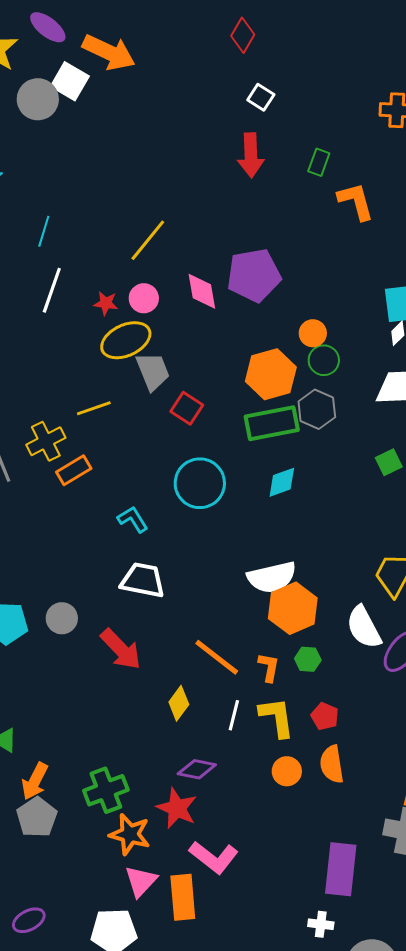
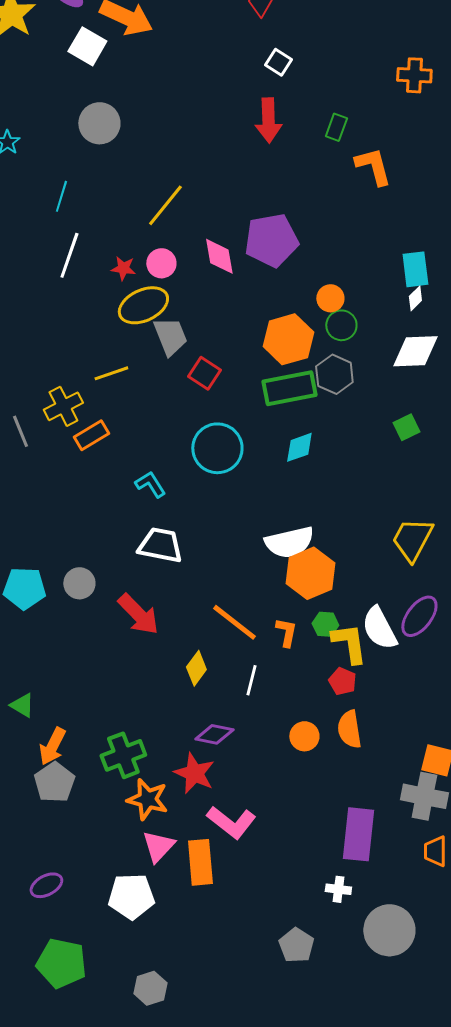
gray circle: (38, 99) -> (99, 123), moved
white semicircle: (364, 627) -> (379, 628), moved
yellow L-shape: (277, 717) -> (349, 643), moved

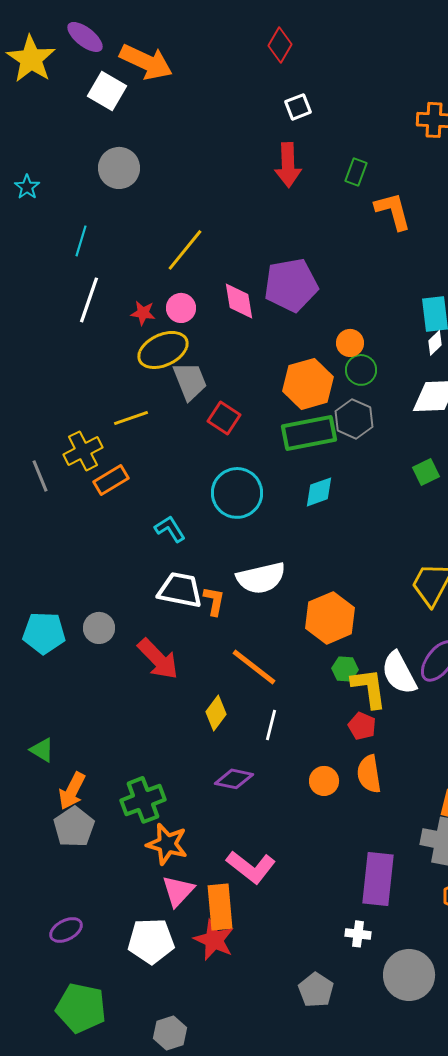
white square: (278, 62) -> (298, 107), turned 36
white semicircle: (289, 542) -> (261, 578), moved
orange L-shape: (286, 632) -> (214, 601), moved
red star: (194, 773) -> (214, 940), moved

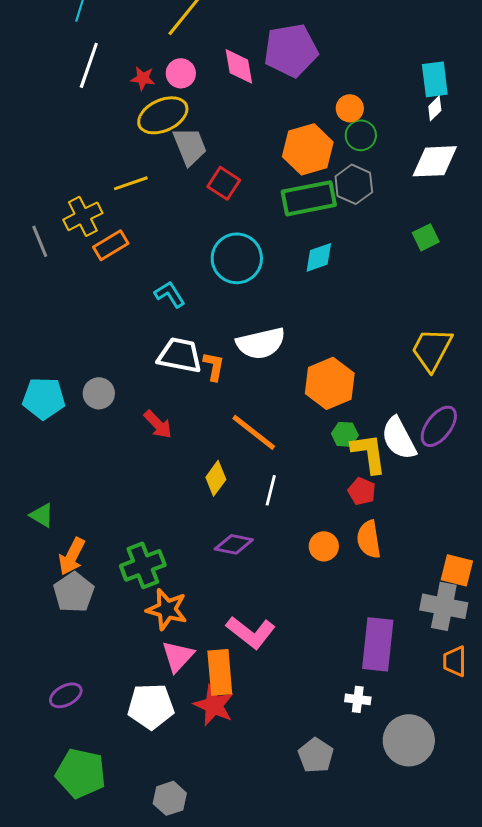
red arrow: (158, 659) -> (158, 424), size x0.7

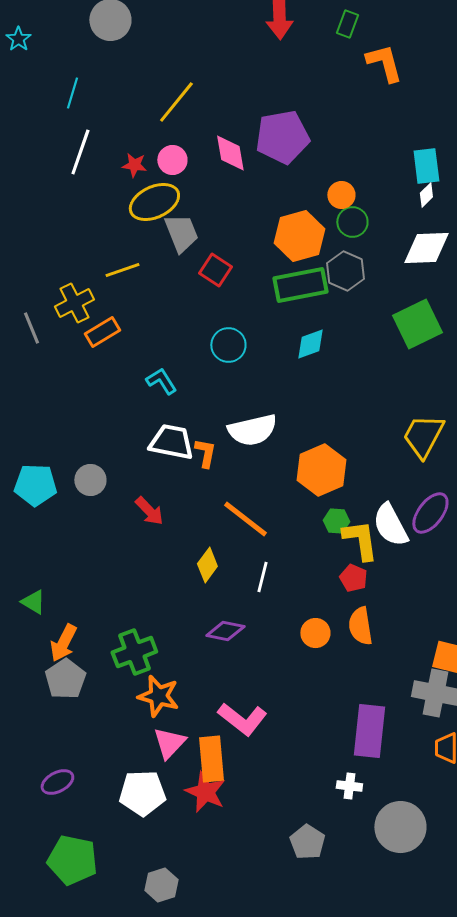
green square: (426, 237) -> (417, 324), size x1.8
cyan circle: (237, 258) -> (228, 345), size x0.7

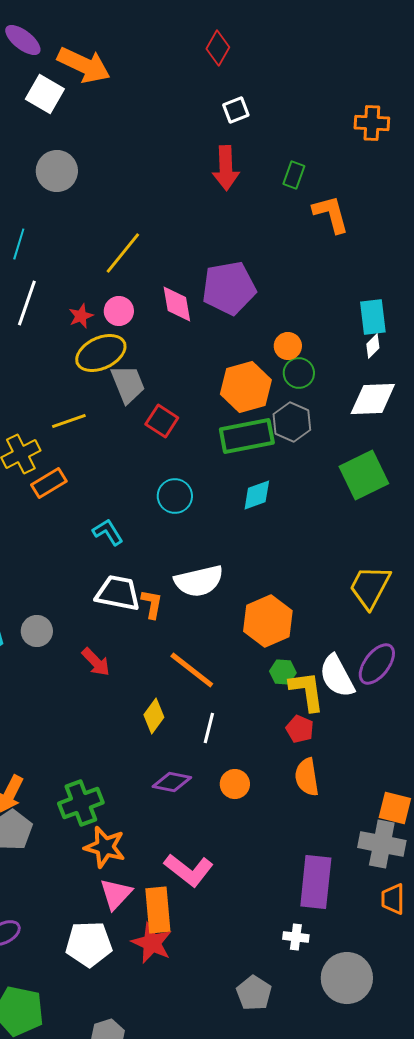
red star: (134, 165) -> (81, 316), turned -30
orange circle: (315, 633) -> (235, 784), moved

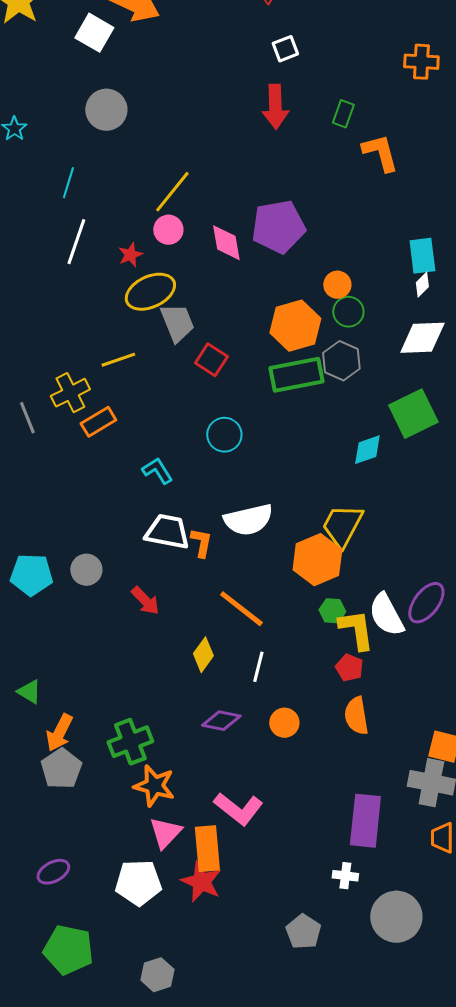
pink circle: (119, 311) -> (168, 230), moved
cyan diamond: (257, 495) -> (367, 450), moved
yellow trapezoid: (370, 587) -> (342, 526), moved

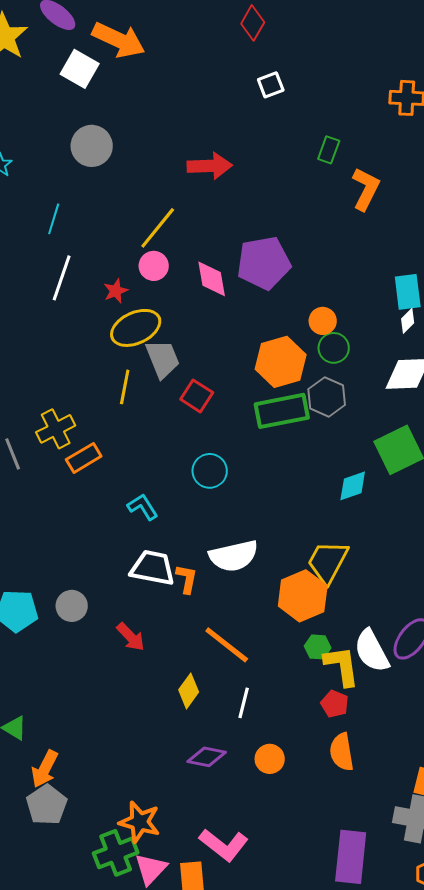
red arrow: (275, 107) -> (210, 166), moved, turned -90
orange L-shape: (380, 153) -> (366, 189), turned 42
yellow line: (118, 360) -> (125, 387), moved, turned -60
green cross: (130, 742) -> (116, 853), moved

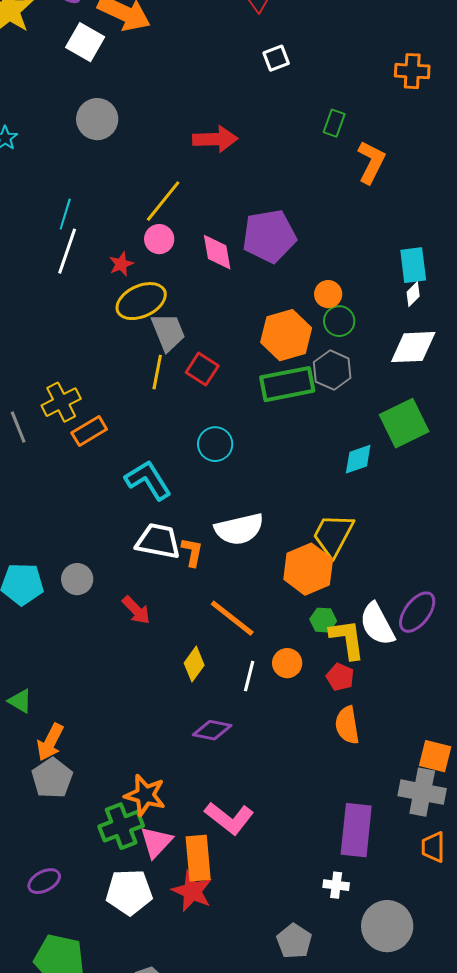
cyan line: (54, 219) -> (65, 214), moved
yellow line: (125, 387) -> (157, 372), moved
cyan L-shape: (143, 507) -> (148, 480), size x1.5
orange circle: (270, 759) -> (287, 663), moved

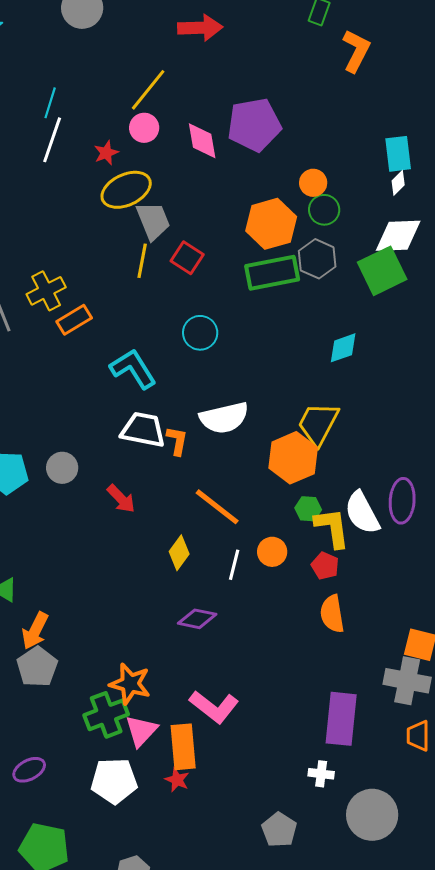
green square: (404, 423) -> (382, 271), moved
purple ellipse: (417, 612) -> (402, 501), turned -33
red star: (192, 891) -> (177, 780), size x0.6

